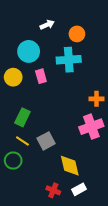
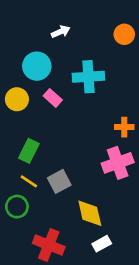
orange circle: (77, 34) -> (124, 34), moved
pink rectangle: (41, 76) -> (53, 98), turned -32
red cross: (53, 190) -> (49, 245), moved, size x1.6

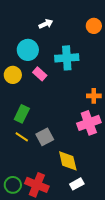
green circle: (17, 207) -> (13, 185), moved

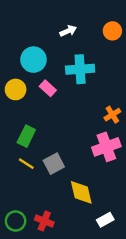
white arrow: (46, 24) -> (68, 31), moved
orange cross: (94, 96) -> (112, 115), turned -32
white rectangle: (77, 184) -> (105, 220), moved
red cross: (37, 185) -> (44, 221), size x0.7

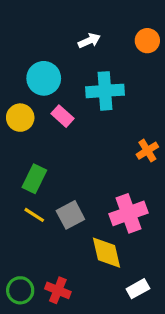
pink cross: (106, 147) -> (129, 213), moved

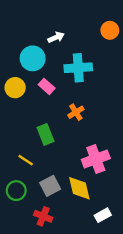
white arrow: (89, 41) -> (56, 37), moved
orange cross: (147, 151) -> (76, 112), moved
green rectangle: (34, 179) -> (45, 134), moved, turned -48
gray square: (70, 215) -> (50, 186), moved
green circle: (20, 290) -> (16, 191), moved

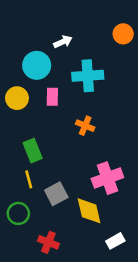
pink rectangle: (47, 86) -> (52, 97), turned 49
orange cross: (76, 112) -> (85, 126), turned -35
green rectangle: (45, 134) -> (33, 151), moved
yellow line: (26, 160) -> (29, 179), turned 42
gray square: (50, 186) -> (56, 194), moved

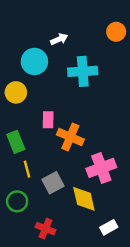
pink rectangle: (52, 97) -> (48, 120), moved
orange cross: (85, 126) -> (70, 137), moved, size x1.5
green rectangle: (33, 151) -> (16, 142), moved

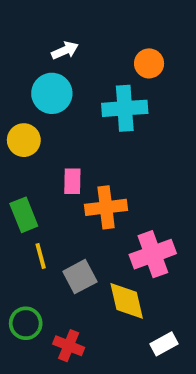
orange circle: (116, 32) -> (149, 63), moved
white arrow: (59, 39) -> (65, 50), moved
orange cross: (70, 137) -> (106, 207), turned -30
green circle: (17, 201) -> (26, 323), moved

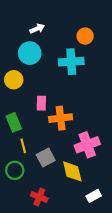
green circle: (26, 323) -> (15, 170), moved

